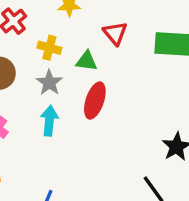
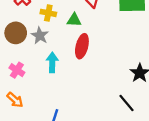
gray star: (49, 83) -> (40, 36), moved

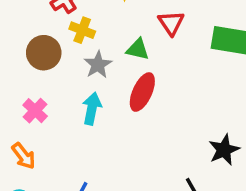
yellow cross: (48, 13) -> (82, 30), moved
gray star: (40, 36) -> (98, 65), moved

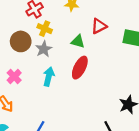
red triangle: (171, 23) -> (99, 26), turned 35
gray star: (98, 65) -> (44, 49), moved

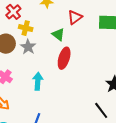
green triangle: (78, 41) -> (58, 35), turned 32
cyan arrow: (49, 77) -> (38, 81), moved

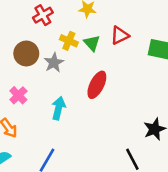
yellow cross: (26, 28) -> (69, 41), moved
green triangle: (58, 35) -> (92, 43), moved

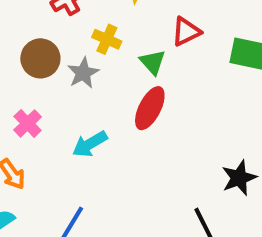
green triangle: (92, 43) -> (153, 62), moved
cyan arrow: (58, 108) -> (90, 144), turned -135

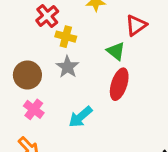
yellow cross: (107, 39) -> (66, 37), moved
brown circle: (40, 58) -> (27, 75), moved

